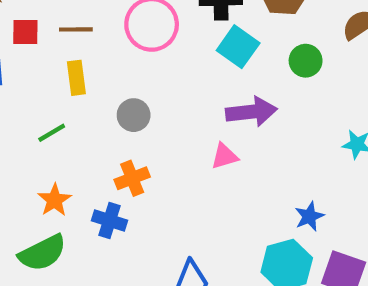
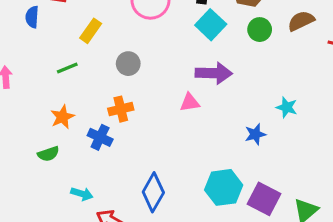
green circle: (306, 61) -> (260, 30), moved
yellow rectangle: (76, 78) -> (91, 31), turned 35
blue star: (309, 216) -> (255, 134), moved
green semicircle: (42, 253) -> (48, 154), size x0.6

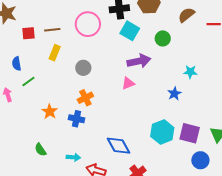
blue semicircle: (32, 17) -> (17, 64), moved
green circle: (260, 30) -> (163, 38), moved
green line: (67, 68) -> (28, 82), moved
green semicircle: (48, 154) -> (41, 150), moved, turned 88
blue diamond: (153, 192) -> (118, 146), turned -45

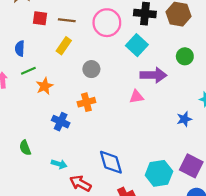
cyan square: (130, 31) -> (137, 45), moved
orange star: (50, 111) -> (45, 86), moved
blue cross: (77, 119) -> (61, 122), moved
cyan hexagon: (162, 132) -> (159, 173), moved

